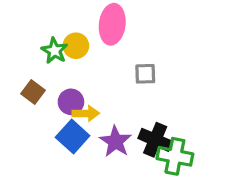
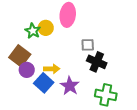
brown square: (33, 92) -> (20, 56), size x1.5
purple circle: (71, 102) -> (27, 70), moved
black cross: (155, 140) -> (97, 62), moved

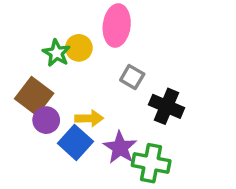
gray square: (88, 45) -> (132, 77), moved, turned 32
green cross: (106, 95) -> (151, 163), moved

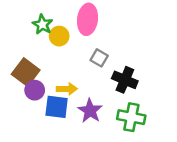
green star: (56, 53) -> (42, 24), moved
blue square: (75, 142) -> (57, 107), turned -35
green cross: (151, 163) -> (131, 117), moved

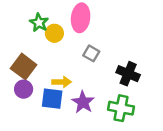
black cross: (125, 80) -> (128, 74), moved
purple circle: (35, 90) -> (24, 89), moved

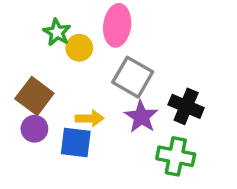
gray square: (91, 53) -> (133, 77), size x1.6
purple star: (83, 102) -> (141, 117), moved

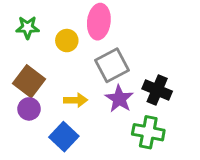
green star: (57, 32) -> (28, 27), moved, turned -30
gray square: (133, 77) -> (112, 65), turned 32
blue square: (76, 143) -> (64, 137), moved, turned 36

